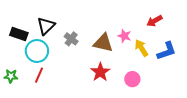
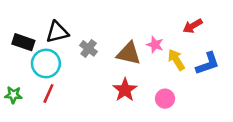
black triangle: (46, 26) -> (57, 32), turned 30

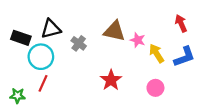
red arrow: (193, 26) -> (181, 23), moved, turned 96
brown triangle: (129, 53) -> (114, 31), moved
green star: (13, 95) -> (18, 96), moved
pink circle: (165, 99) -> (155, 88), moved

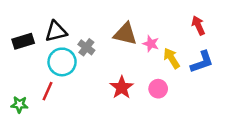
black rectangle: (21, 38) -> (23, 41), turned -36
cyan circle: (41, 57) -> (62, 62), moved
pink circle: (155, 88) -> (158, 89), moved

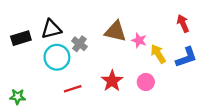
red line: (47, 91) -> (73, 89), moved, turned 48

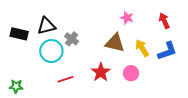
brown triangle: (115, 31) -> (115, 43), moved
black rectangle: (21, 38) -> (19, 34), turned 30
pink star: (139, 40) -> (127, 18), moved

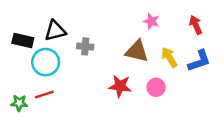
gray cross: (72, 39) -> (85, 46), turned -32
cyan circle: (51, 51) -> (46, 62), moved
red star: (101, 72) -> (120, 86), turned -30
red line: (65, 79) -> (44, 95), moved

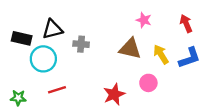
red star: (120, 86) -> (114, 94), moved, turned -30
red line: (44, 95) -> (57, 90), moved

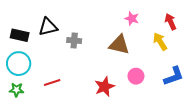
yellow arrow: (161, 54) -> (160, 42), moved
blue L-shape: (190, 58) -> (174, 76), moved
cyan circle: (43, 59) -> (19, 64), moved

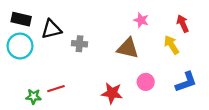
black rectangle: (20, 35) -> (21, 19), moved
cyan circle: (19, 64) -> (20, 46), moved
red star: (105, 87) -> (112, 93), turned 30
green star: (16, 90) -> (33, 97), moved

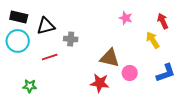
brown triangle: (128, 48) -> (110, 58), moved
red line: (56, 89) -> (50, 57), moved

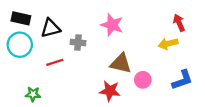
pink star: (126, 18) -> (112, 25), moved, size x1.5
yellow arrow: (153, 40) -> (168, 44), turned -72

